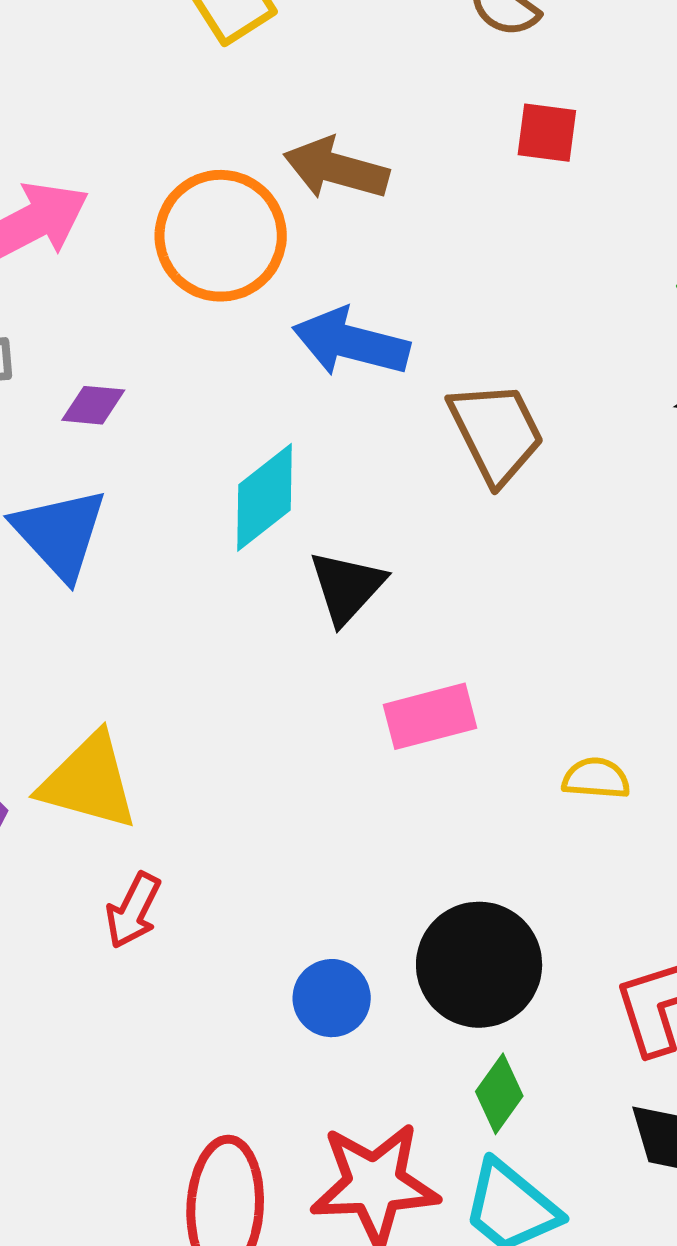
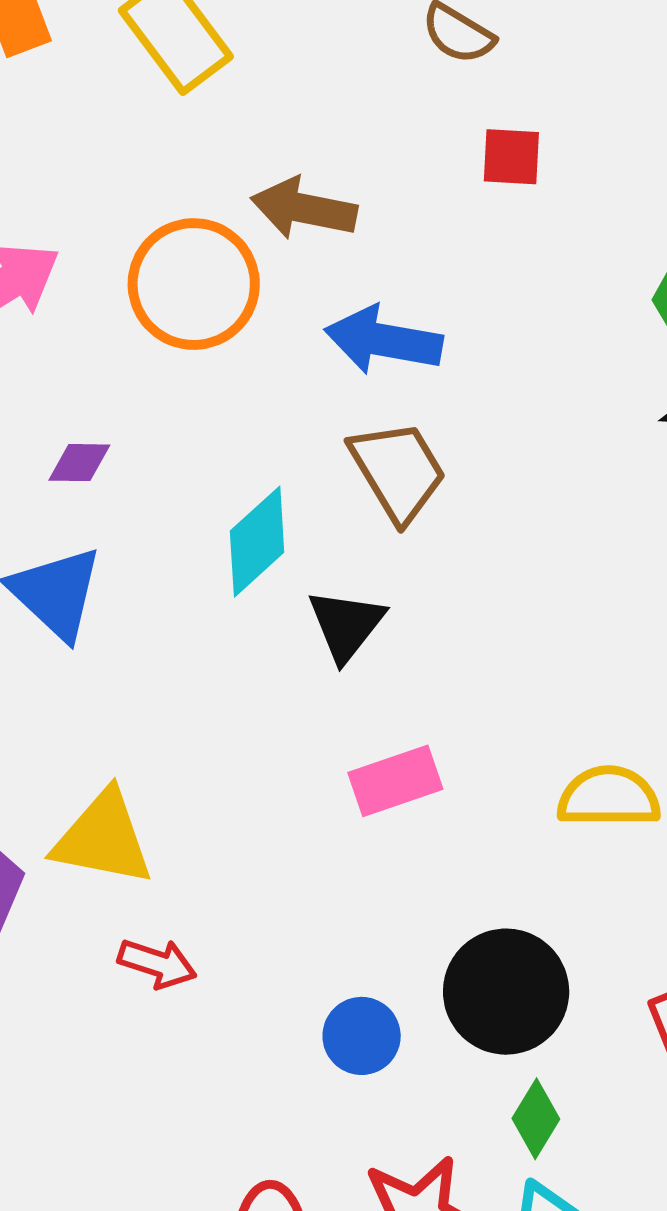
blue arrow: (351, 342) -> (383, 340), moved
brown trapezoid: (496, 432) -> (398, 471), moved
pink rectangle: (430, 716) -> (395, 781), moved
yellow semicircle: (596, 778) -> (609, 797), size x1.5
red arrow: (133, 910) -> (157, 963), turned -94

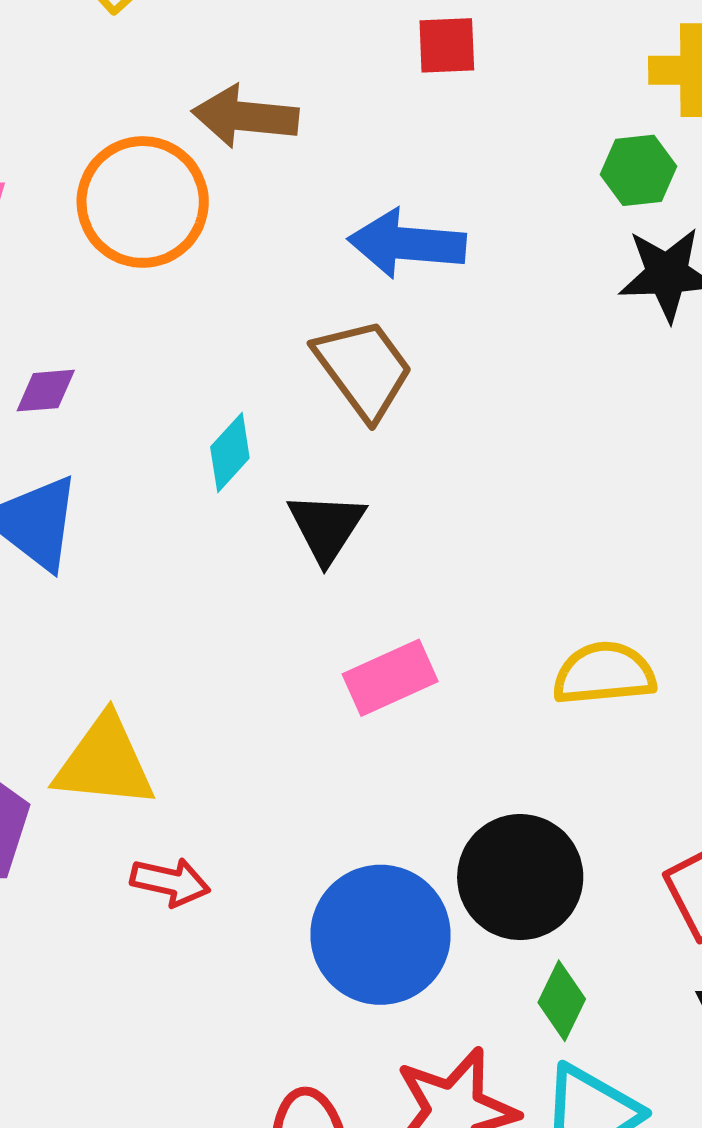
blue arrow: (383, 340) -> (407, 244), moved
cyan diamond: (257, 542) -> (230, 453), size x0.7
blue circle: (362, 1036) -> (380, 935), size x1.8

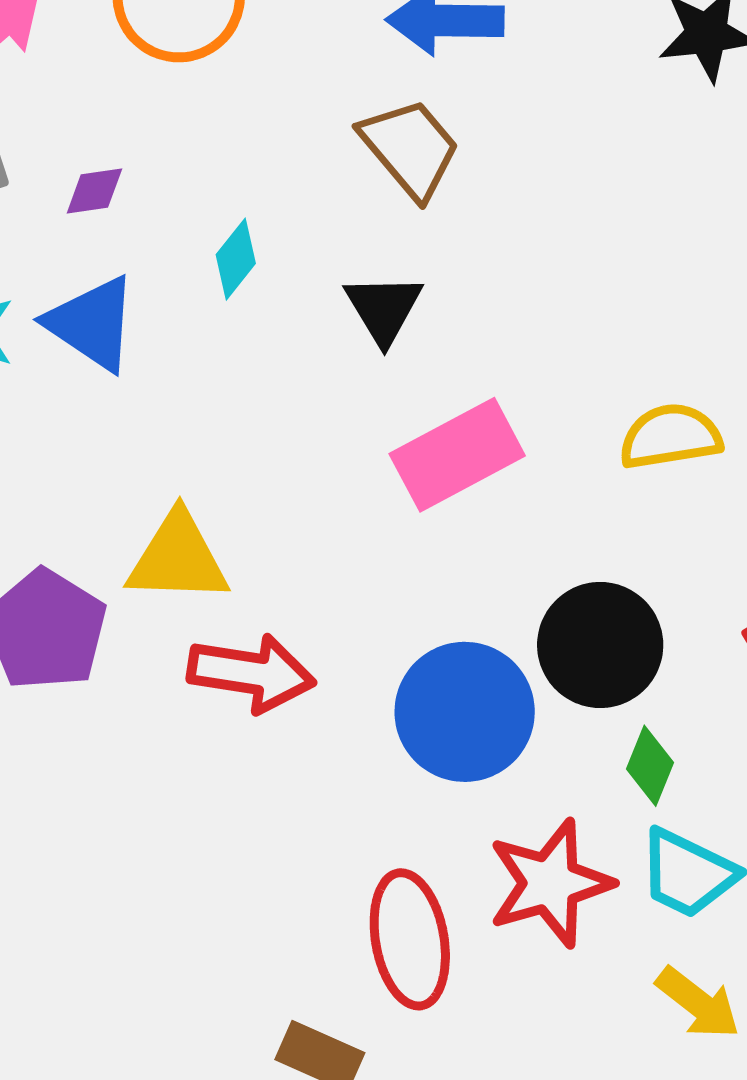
cyan diamond: (230, 453) -> (236, 259), moved
pink rectangle: (390, 678) -> (457, 455), size x1.4
red arrow: (170, 882) -> (251, 673), size x1.6

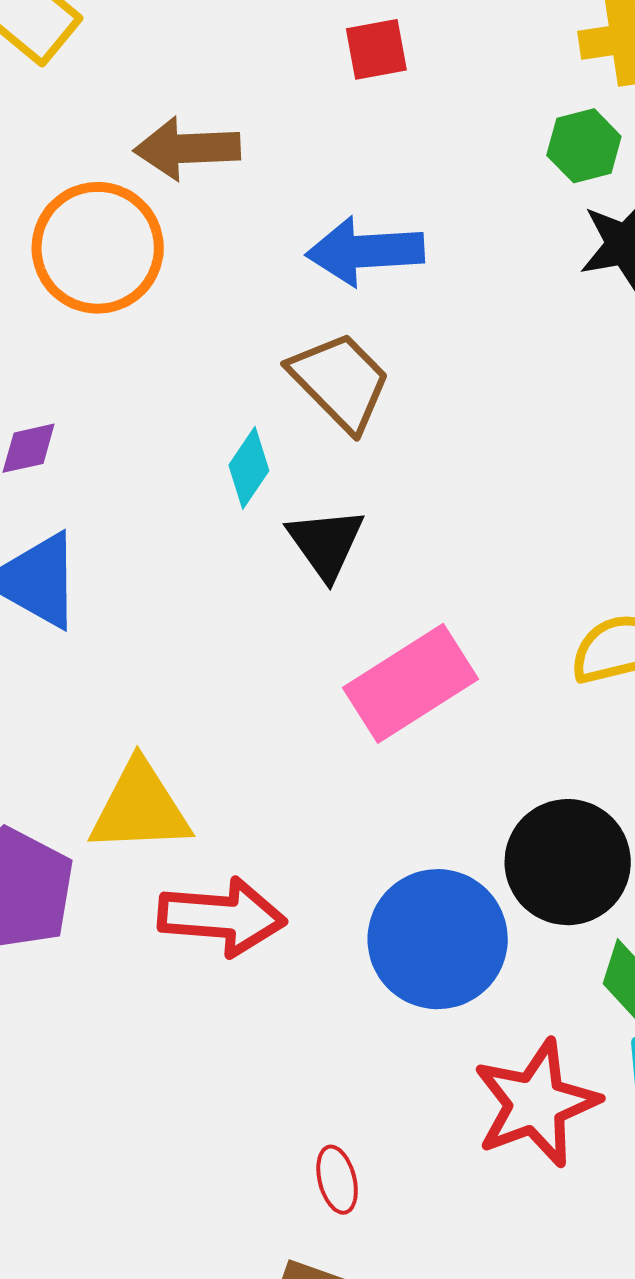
cyan diamond: (236, 259) -> (249, 468), moved
red ellipse: (410, 939) -> (337, 1180), moved, size x0.5

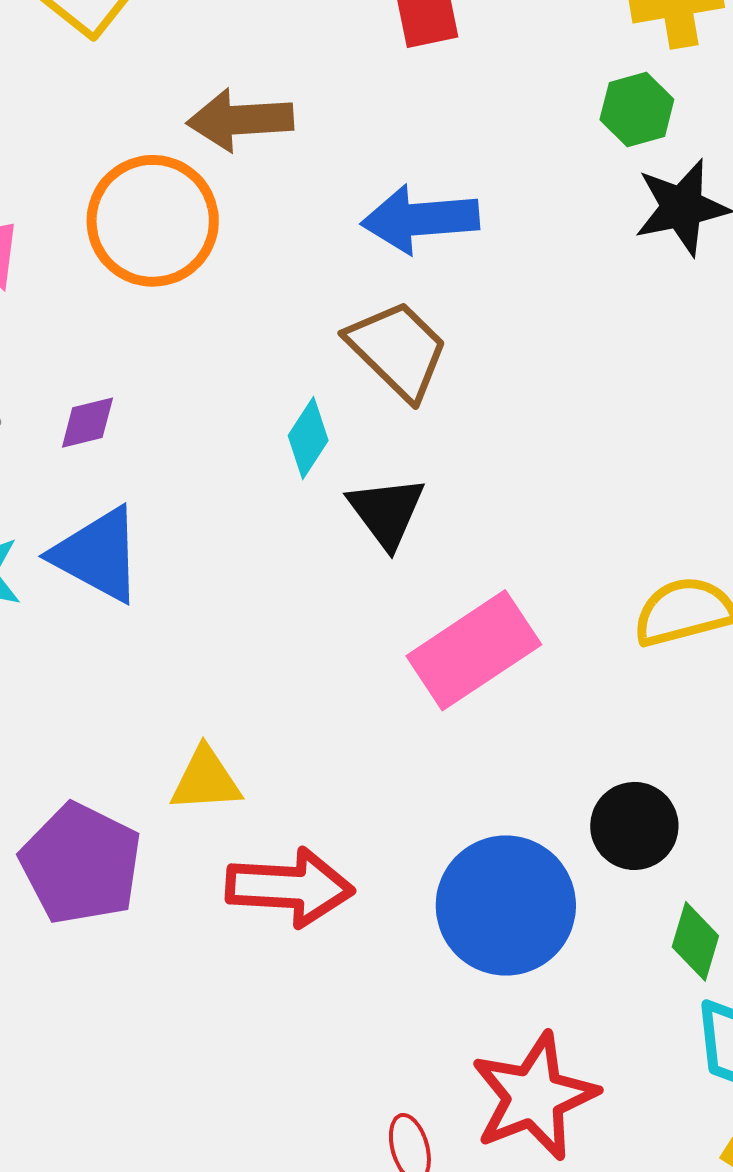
yellow triangle: (140, 808) -> (206, 780), size x0.7
black circle: (568, 862) -> (634, 826), size x0.7
red star: (536, 1103) -> (534, 1096), moved

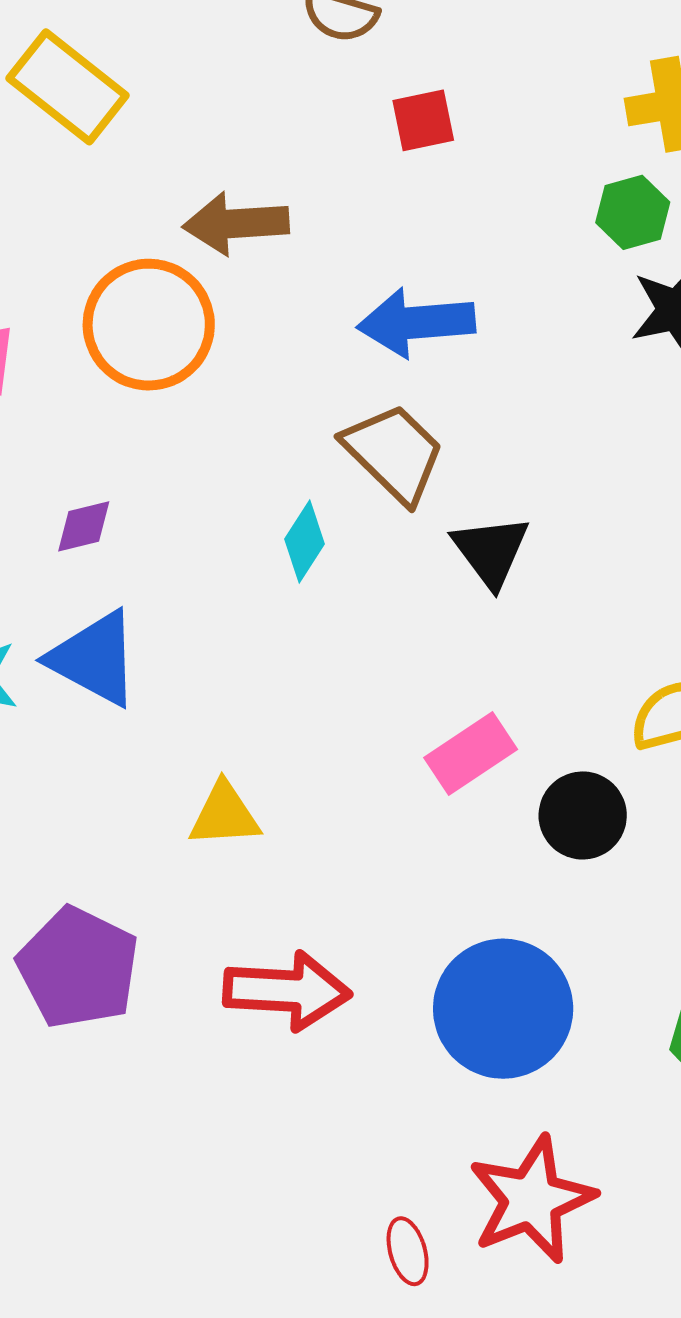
black triangle: (387, 512) -> (491, 551), moved
pink rectangle: (474, 650) -> (471, 753), size x0.7
yellow triangle: (206, 780) -> (224, 815), moved
black circle: (634, 826) -> (583, 815), moved

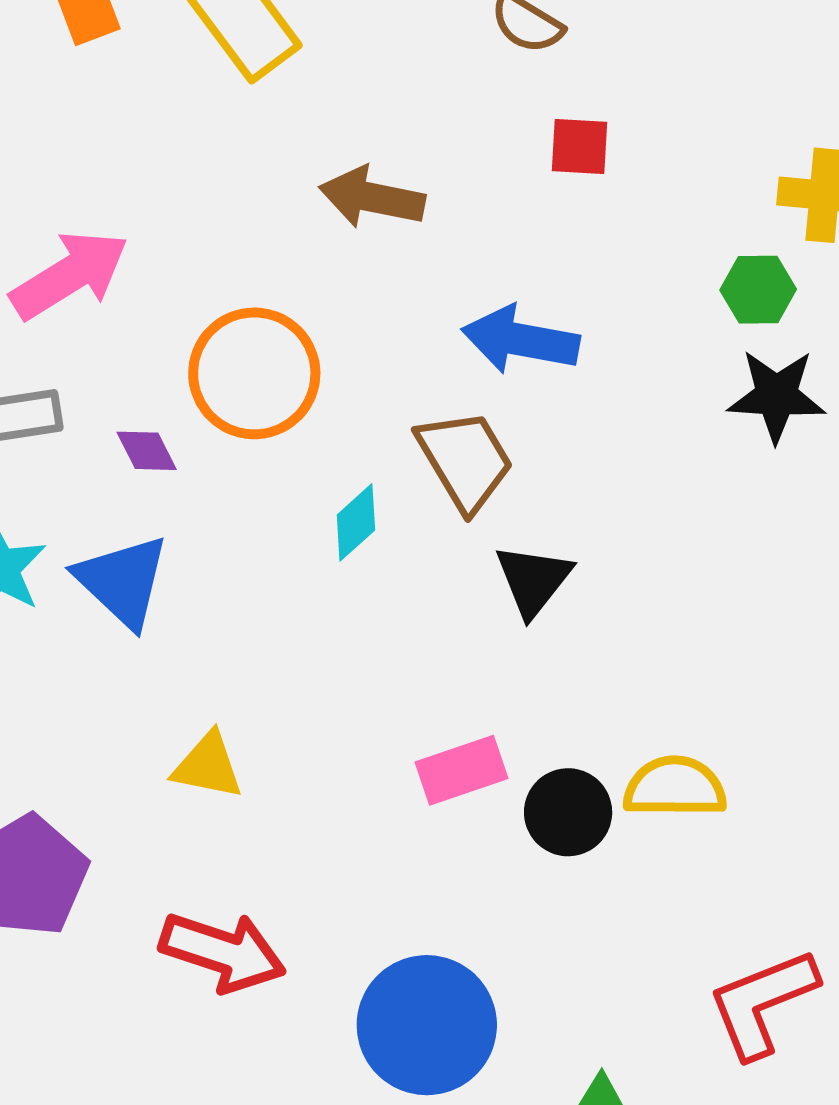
orange circle: (149, 325) -> (254, 373), moved
purple diamond: (84, 526) -> (147, 451), turned 62
black circle: (583, 815) -> (568, 812), moved

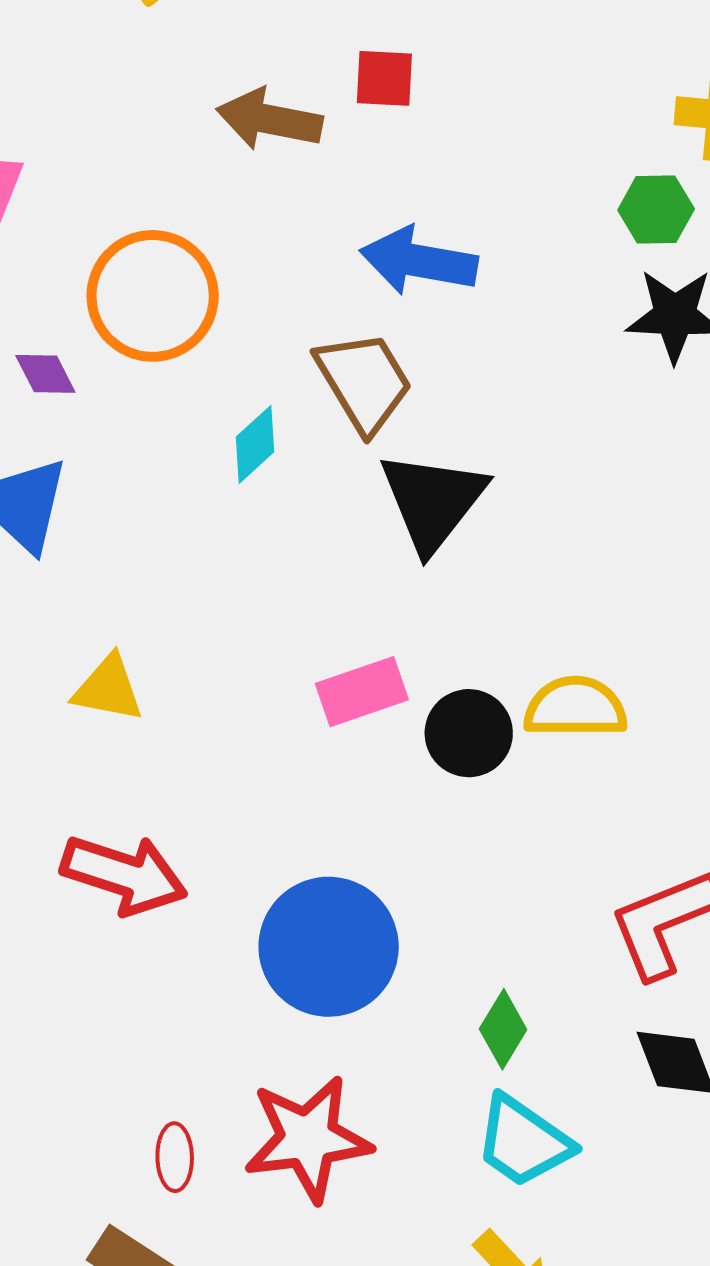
red square: (580, 146) -> (384, 78), moved
black triangle: (533, 580) -> (433, 501), size x1.4

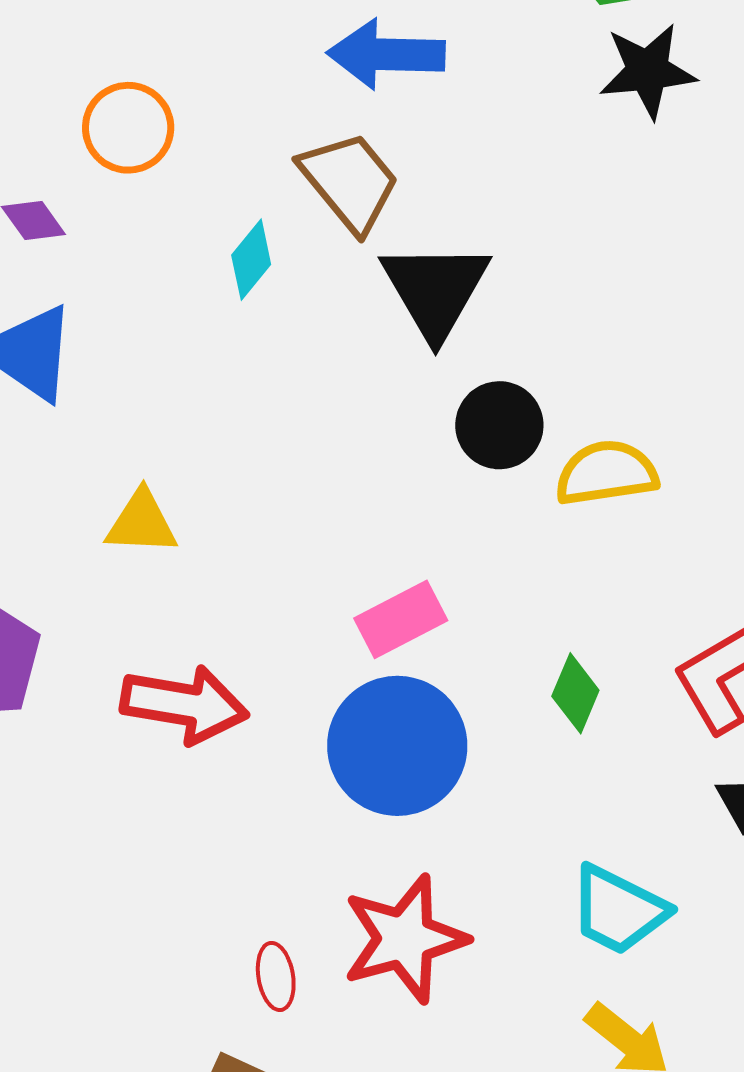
orange circle: (153, 296) -> (128, 128), size x0.7
pink rectangle: (362, 692) -> (401, 619), moved
black circle: (469, 733) -> (499, 425), moved
green diamond: (503, 1029) -> (575, 693), moved

